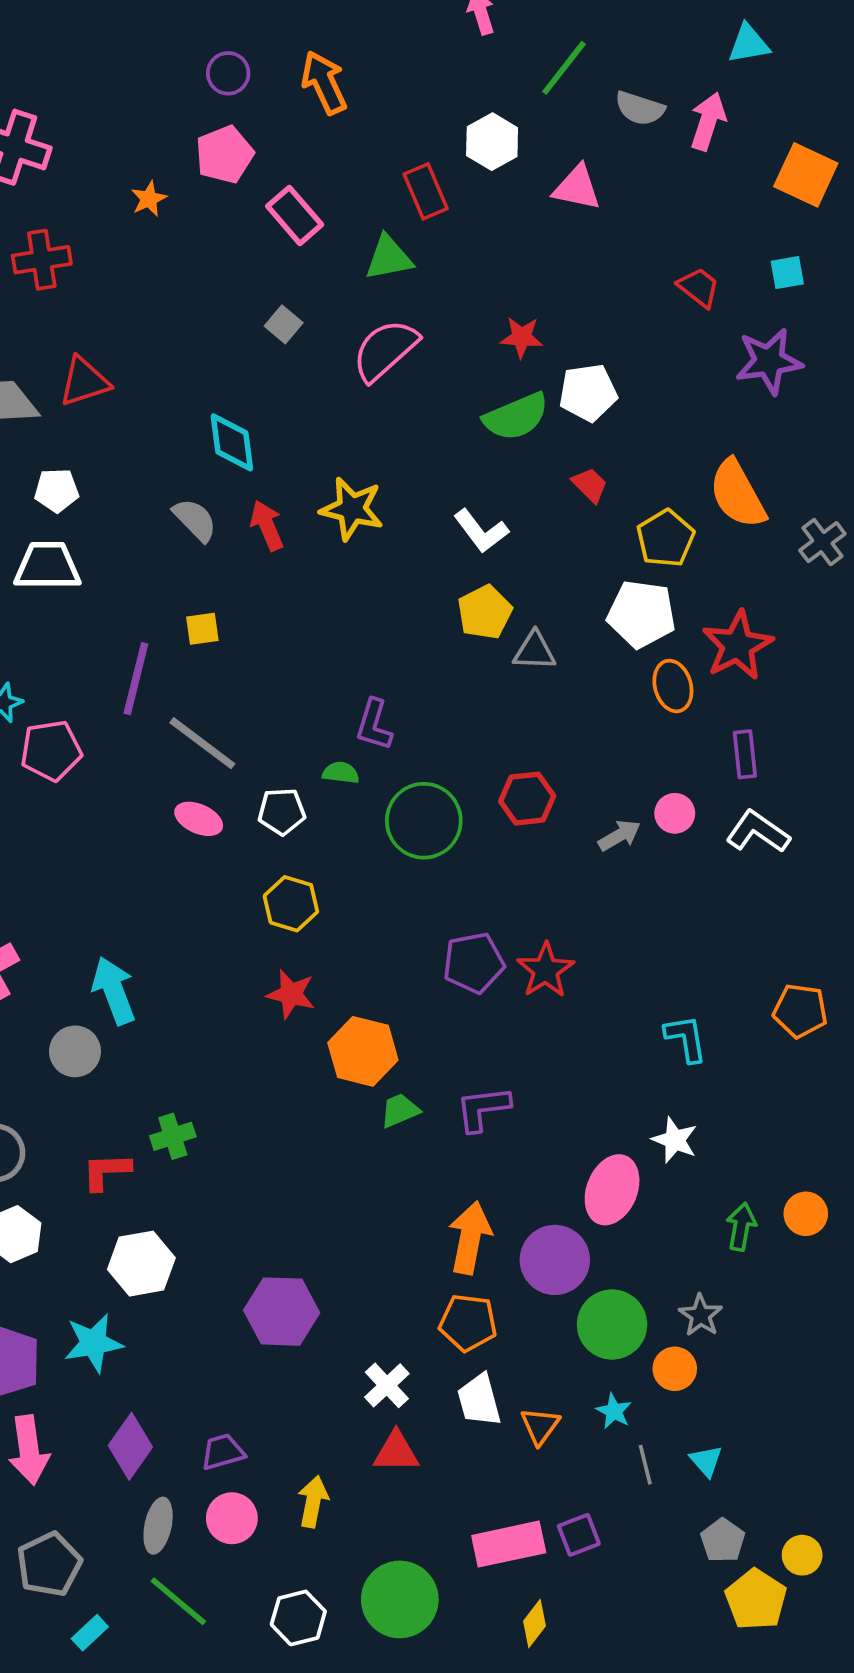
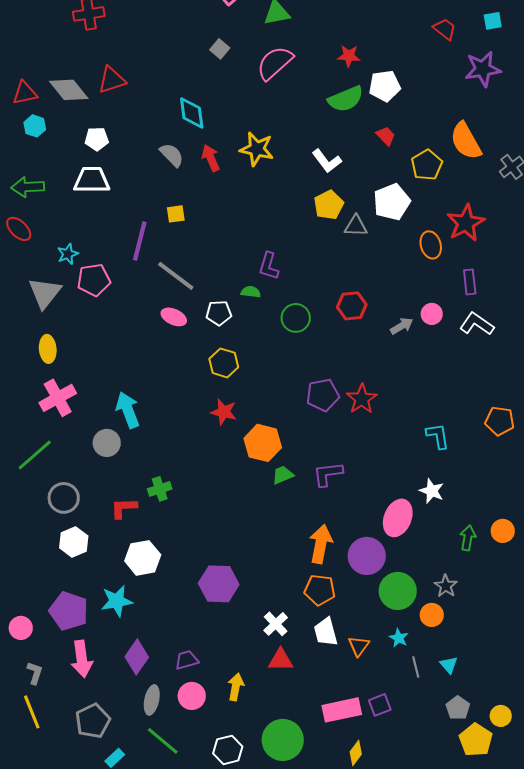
white pentagon: (642, 614) -> (392, 202), moved, turned -30
green circle: (424, 821) -> (296, 318), size x0.7

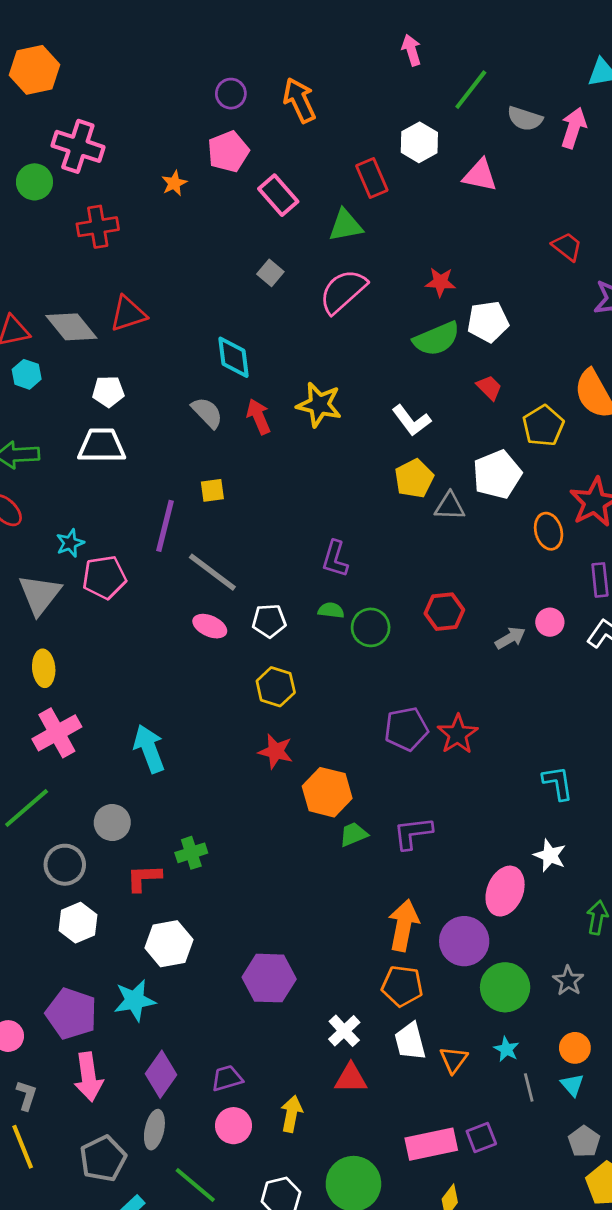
green semicircle: (251, 292) -> (331, 610), moved
gray circle: (107, 443) -> (112, 822), moved
orange circle: (432, 615) -> (575, 1048), moved
gray ellipse: (152, 700) -> (154, 1130), moved

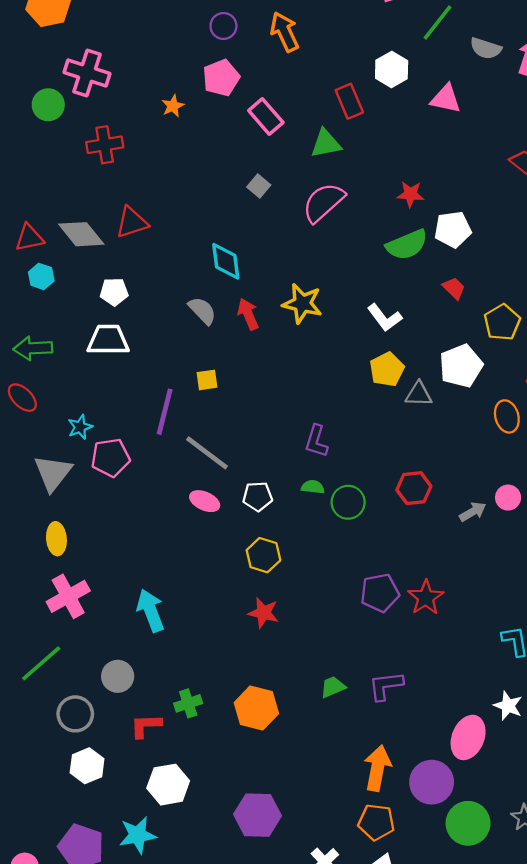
orange hexagon: (327, 792) -> (256, 708), moved

